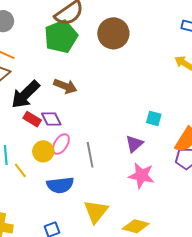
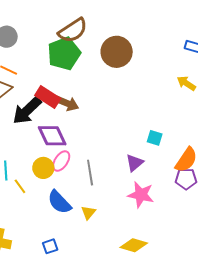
red rectangle: (32, 119) -> (48, 97), moved, size x1.4
purple diamond: (51, 119) -> (52, 136), size x1.4
blue semicircle: (60, 185) -> (59, 202), turned 52
yellow triangle: (96, 212) -> (88, 213), moved, size x0.6

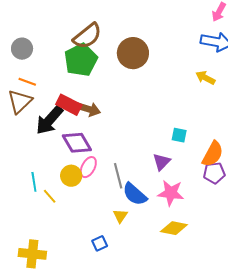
blue semicircle: (59, 202) -> (135, 194), moved
yellow diamond: (134, 245) -> (174, 228), moved
blue square: (50, 246) -> (100, 243), moved

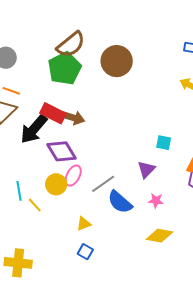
gray line: (118, 176) -> (103, 184), turned 70
pink star: (171, 193) -> (156, 201), size x0.6
yellow triangle: (120, 216) -> (84, 224), moved, turned 35
blue square: (100, 243) -> (85, 252), turned -35

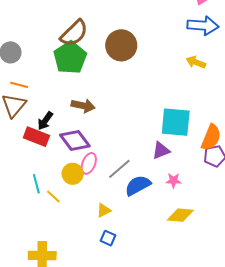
red rectangle: (53, 113) -> (36, 137), moved
black arrow: (34, 129) -> (45, 121), size x0.6
cyan square: (164, 143) -> (176, 122), size x2.0
purple triangle: (146, 169) -> (161, 150), turned 30
blue semicircle: (120, 202) -> (138, 185), turned 116

